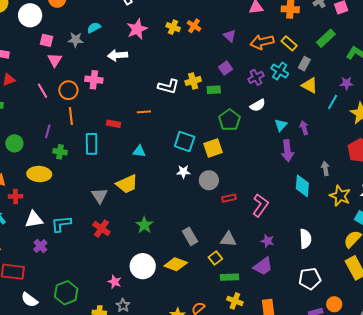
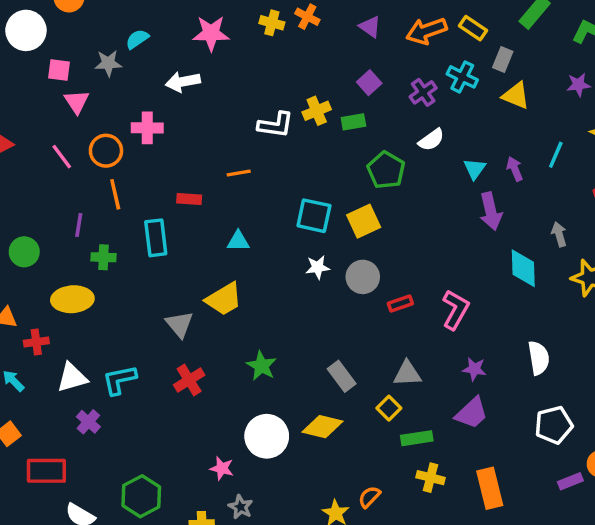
pink star: (137, 29) -> (211, 33), turned 30
cyan line: (333, 102) -> (556, 155), moved
red cross: (101, 229) -> (189, 380), turned 30

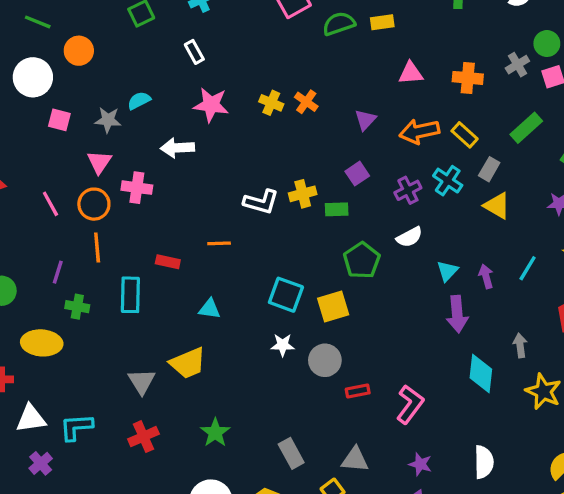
purple triangle: (370, 27) -> (365, 120), turned 30
pink triangle: (77, 102) -> (99, 162), moved

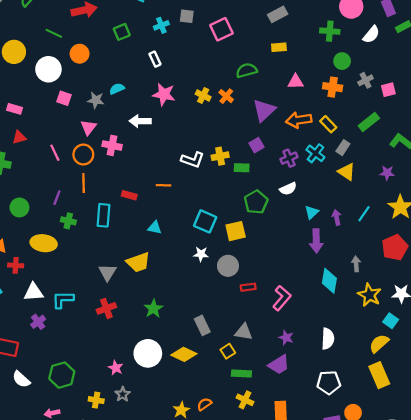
green semicircle: (339, 24) -> (247, 70), moved
green circle: (547, 44) -> (342, 61), moved
purple triangle: (365, 120) -> (264, 110), size x1.6

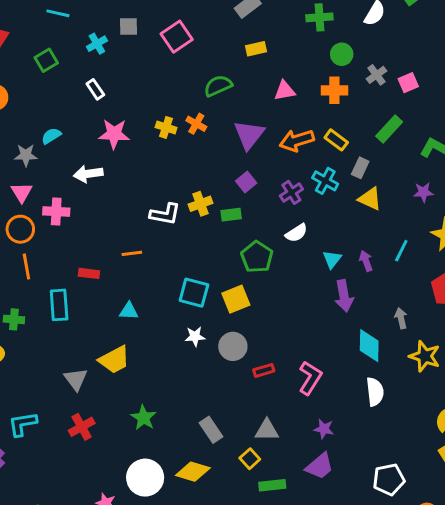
white semicircle: (328, 339) -> (375, 392), moved

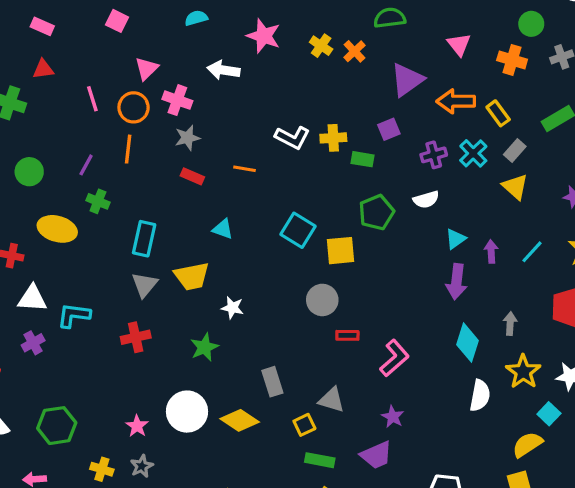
pink triangle: (285, 91) -> (459, 44), turned 45
gray star: (26, 155) -> (187, 138), moved, turned -30
cyan rectangle: (59, 305) -> (144, 239), moved
white star: (195, 336) -> (232, 308), moved
white semicircle: (375, 392) -> (480, 395), moved

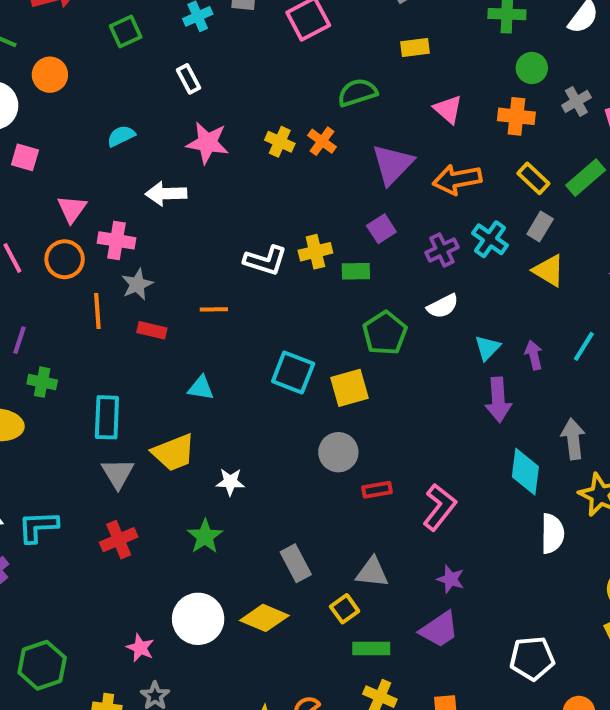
yellow rectangle: (498, 113) -> (533, 178), moved
orange line: (128, 149) -> (97, 311), moved
gray arrow: (510, 324) -> (573, 439), size x1.4

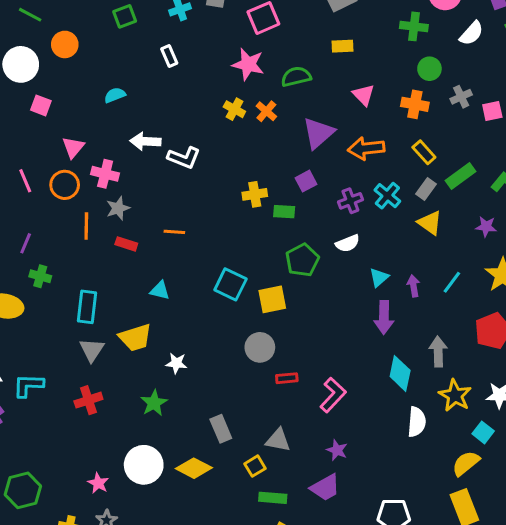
pink star: (208, 143) -> (248, 64), moved
green rectangle: (586, 178) -> (460, 176), moved
white L-shape: (265, 260) -> (184, 158), moved

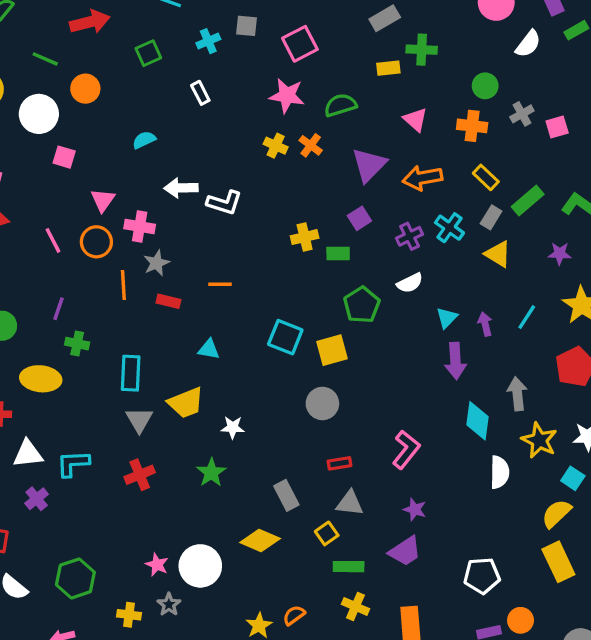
green cross: (414, 26) -> (422, 50), moved
red rectangle: (287, 378) -> (339, 463), moved
white circle: (144, 465) -> (200, 566), moved

